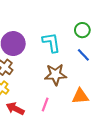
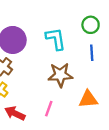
blue line: (83, 55) -> (92, 53), turned 40

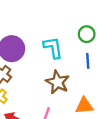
brown star: (60, 75) -> (58, 82), turned 30

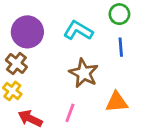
cyan L-shape: (53, 48) -> (78, 31), turned -50

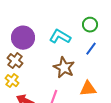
blue line: (121, 47) -> (91, 49), turned 40

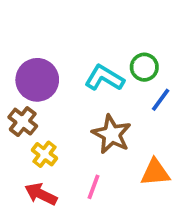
green circle: (90, 25) -> (144, 67), moved
yellow cross: (12, 81) -> (44, 154), moved

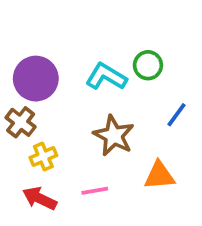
blue line: (161, 100) -> (176, 115), moved
yellow cross: (44, 154) -> (43, 157), turned 30
pink line: (93, 187) -> (95, 191), turned 60

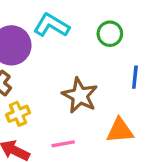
cyan L-shape: (106, 77) -> (51, 25), moved
blue line: (176, 115) -> (135, 77), turned -30

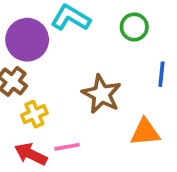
pink line: (63, 144) -> (67, 147), moved

